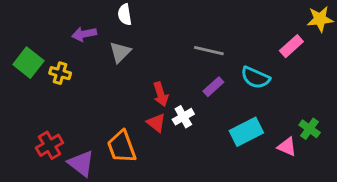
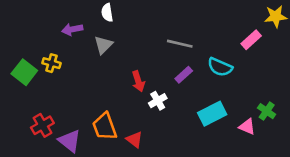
green square: (28, 63) -> (24, 72), moved
red triangle: (156, 123) -> (134, 140), moved

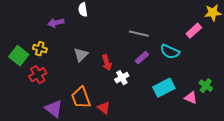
gray triangle: (103, 45) -> (81, 55), moved
red cross: (42, 125) -> (38, 75), moved

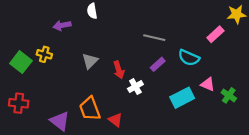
red cross: (38, 75) -> (19, 103), moved, turned 36
pink triangle: (191, 98) -> (208, 84), moved

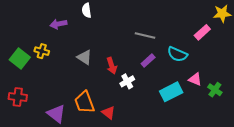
gray triangle: (90, 61) -> (84, 57), turned -42

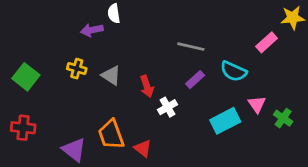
purple arrow: (58, 24) -> (92, 30), moved
yellow cross: (42, 51) -> (77, 69), moved
pink triangle: (195, 79) -> (257, 104), turned 32

